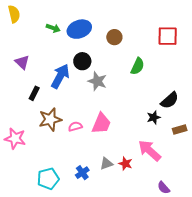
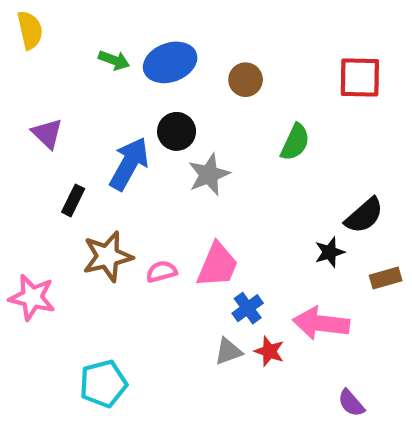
gray star: (97, 81) -> (209, 175), turned 30
pink arrow: (150, 151) -> (321, 323), turned -35
blue cross: (82, 173) -> (248, 308), moved

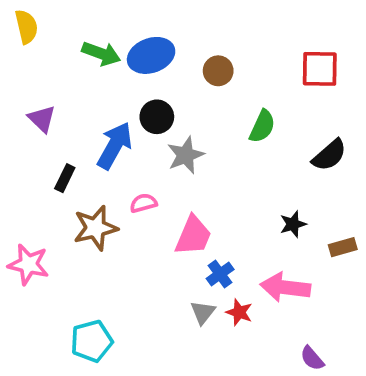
green arrow: (114, 60) -> (101, 54), size x1.4
black semicircle: (364, 215) -> (329, 155), moved
pink semicircle: (161, 272) -> (143, 203), moved
gray triangle: (228, 351) -> (203, 312), turned -32

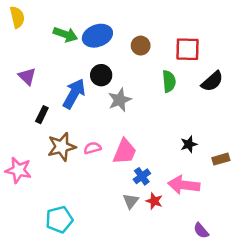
red square: (320, 69) -> (188, 49), moved
green semicircle: (262, 126) -> (169, 81), turned -30
black semicircle: (329, 155) -> (212, 81), moved
pink semicircle: (143, 203) -> (93, 148), moved

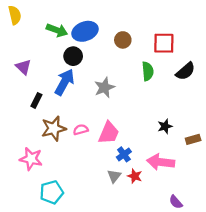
black circle: (101, 75) -> (73, 56), moved
pink star: (18, 170) -> (31, 159), moved

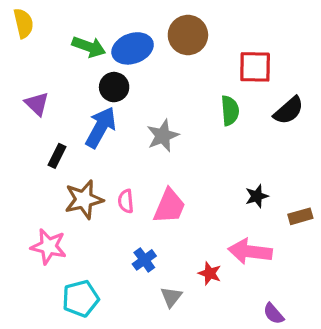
brown circle: (123, 40) -> (188, 35), moved, size x1.5
pink semicircle: (81, 130) -> (126, 201), turned -80
blue cross: (124, 154) -> (144, 260), moved
gray triangle: (114, 176) -> (171, 297), moved

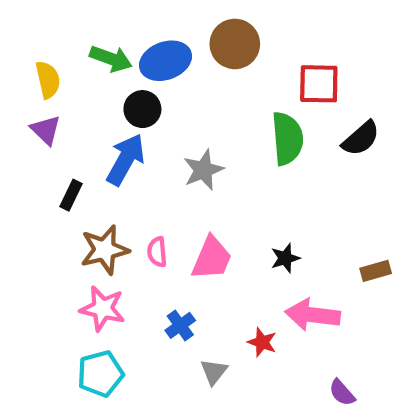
yellow semicircle: (23, 23) -> (48, 80), moved
green semicircle: (230, 111) -> (287, 138), size x1.4
black star: (257, 196) -> (285, 258), moved
pink star: (49, 246) -> (102, 309), moved

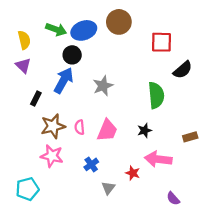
green semicircle: (287, 138) -> (156, 95), moved
cyan pentagon: (100, 374) -> (27, 189), moved

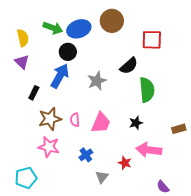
black semicircle: (183, 70) -> (129, 66), moved

